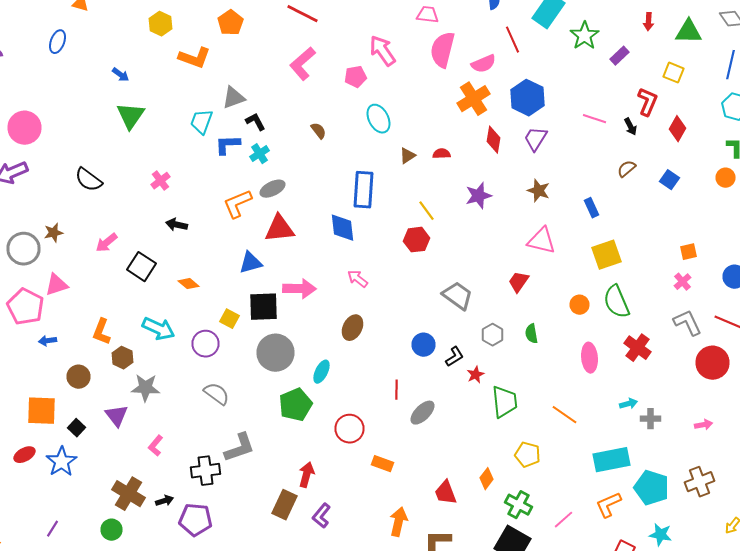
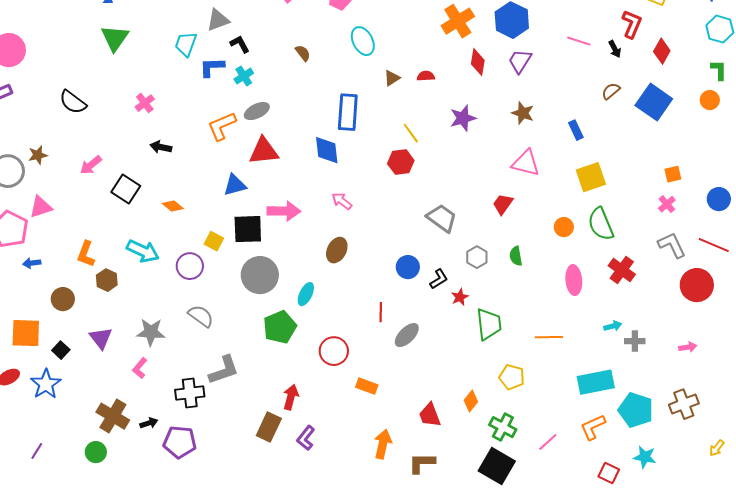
blue square: (670, 180) -> (654, 102), size x1.8
gray star: (146, 388) -> (151, 332), moved
orange line: (564, 415) -> (549, 337), turned -36

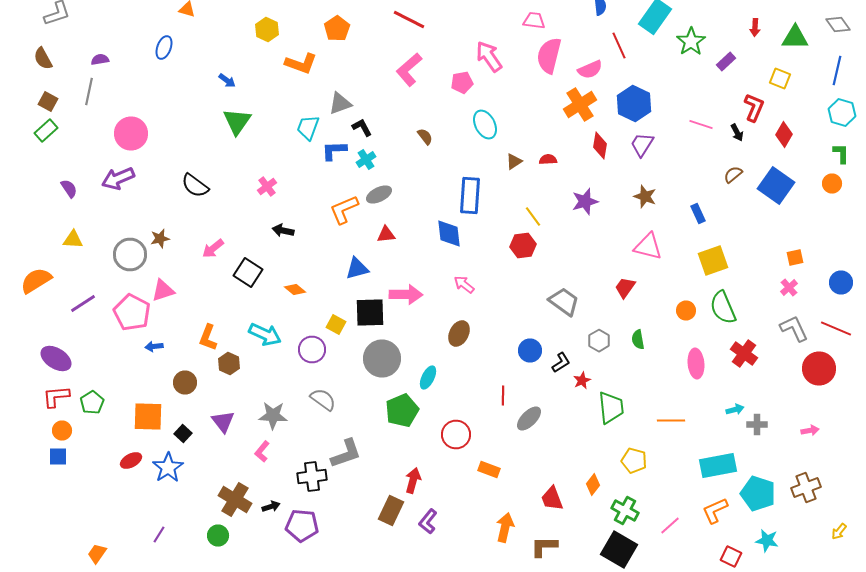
red triangle: (264, 151) -> (386, 234), size x0.6

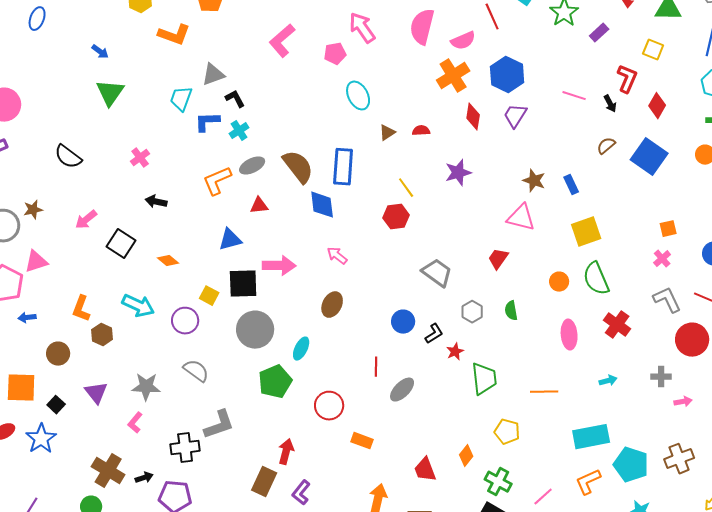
brown semicircle: (425, 136) -> (298, 167), moved, size x2.0
brown star: (645, 196) -> (534, 181), moved
gray cross: (757, 424) -> (661, 377), moved

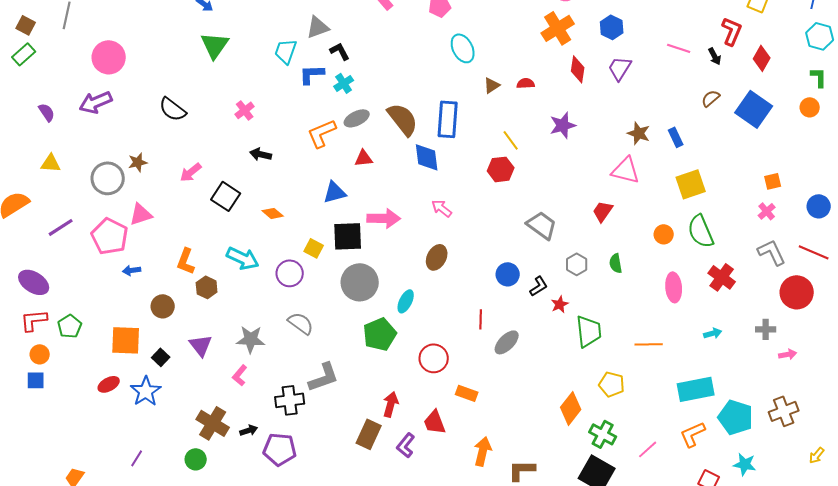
blue hexagon: (507, 75) -> (612, 27), size x0.7
orange diamond: (466, 456) -> (571, 408), size x1.5
red trapezoid: (425, 470) -> (435, 422), moved

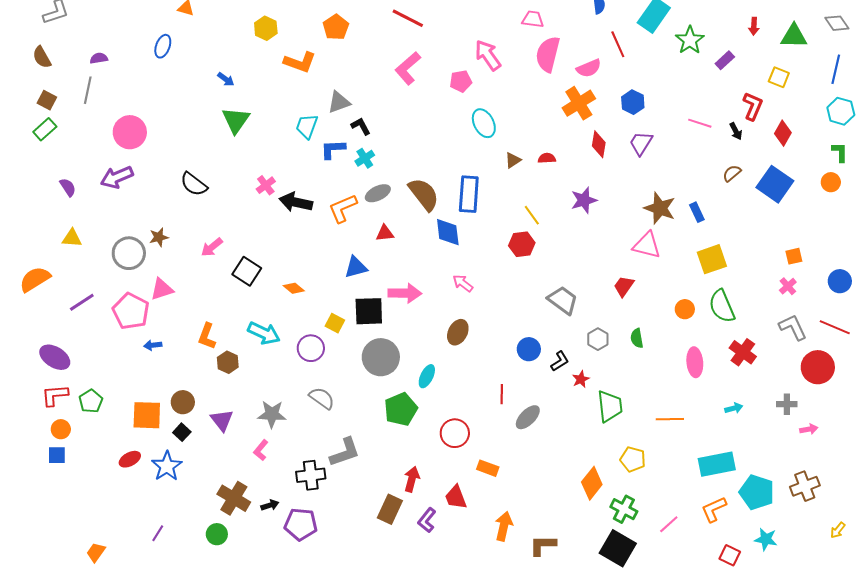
brown star: (639, 133) -> (660, 208), size x1.4
black arrow: (261, 154) -> (296, 202), moved, size x1.5
brown circle: (163, 306) -> (183, 402), moved

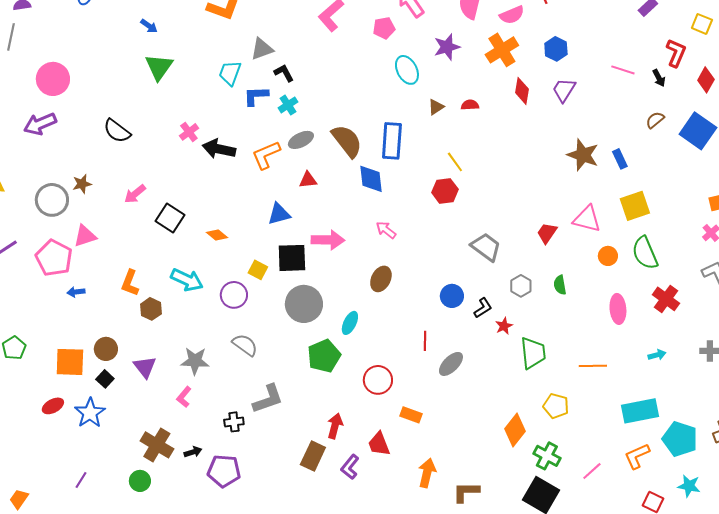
purple star: (584, 200) -> (447, 47), moved
pink triangle: (647, 245) -> (587, 219), moved
black cross: (311, 475) -> (234, 422), size x0.7

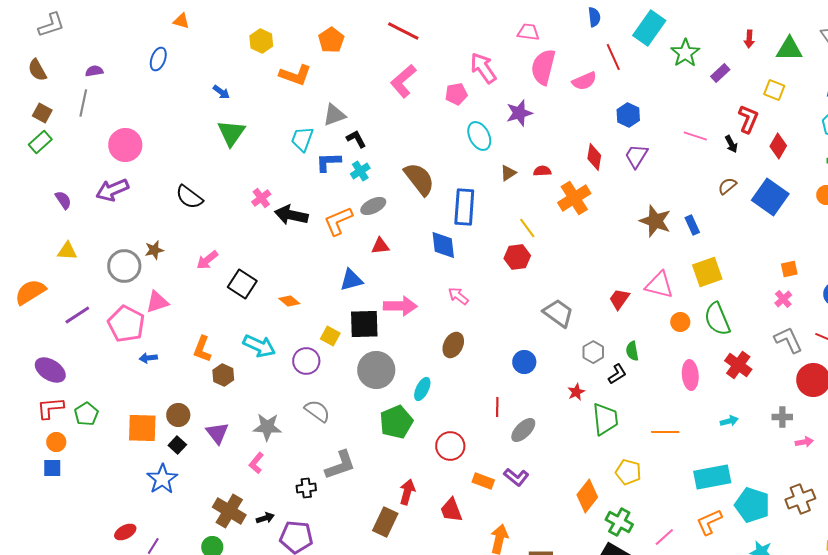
orange cross: (502, 50) -> (574, 198), moved
brown semicircle: (347, 141) -> (419, 179), moved
black L-shape: (483, 308) -> (617, 374), moved
red ellipse: (53, 406) -> (125, 532), moved
purple L-shape: (350, 467) -> (516, 477), moved, turned -90

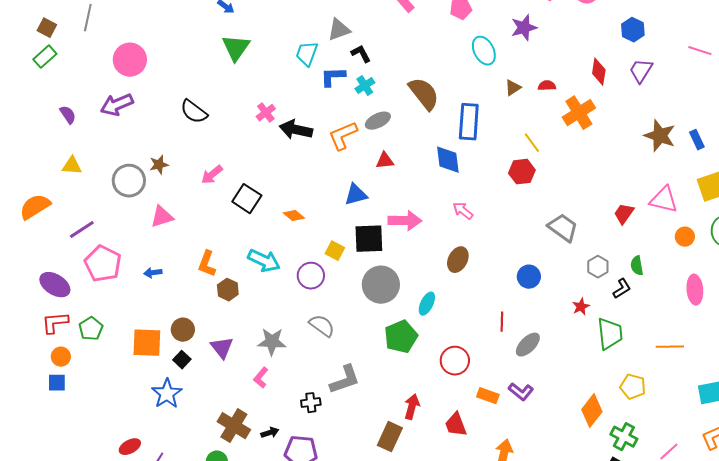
pink pentagon: (126, 324) -> (103, 264), moved

